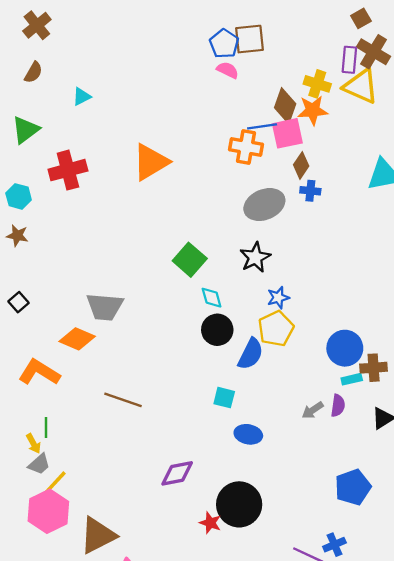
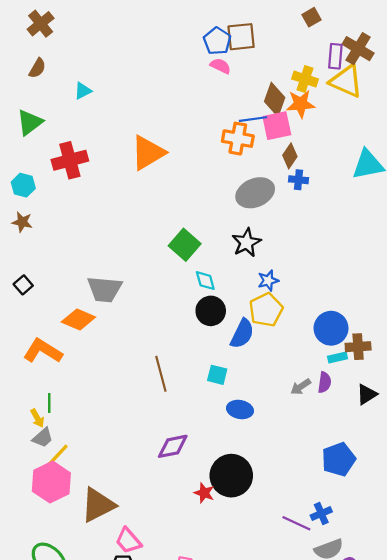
brown square: (361, 18) -> (311, 17), moved
brown line: (123, 400) -> (161, 374), moved, turned 56

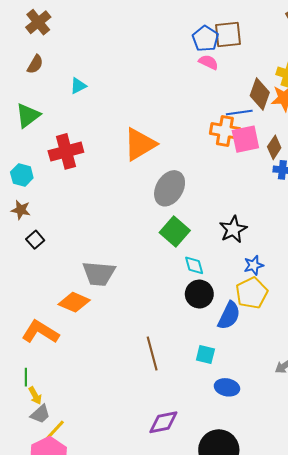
pink square: (277, 126) -> (245, 139), moved
gray ellipse: (255, 193) -> (170, 188), moved, turned -36
black square: (23, 285) -> (35, 240), moved
green line: (49, 403) -> (26, 377), moved

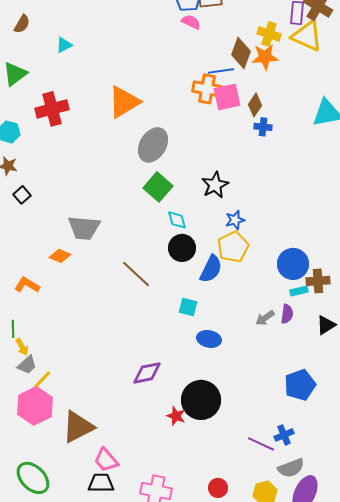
orange diamond: (74, 302) -> (60, 256), size x0.7
orange L-shape: (40, 332) -> (27, 285), size x0.7
brown line: (152, 354) -> (136, 274), moved, turned -32

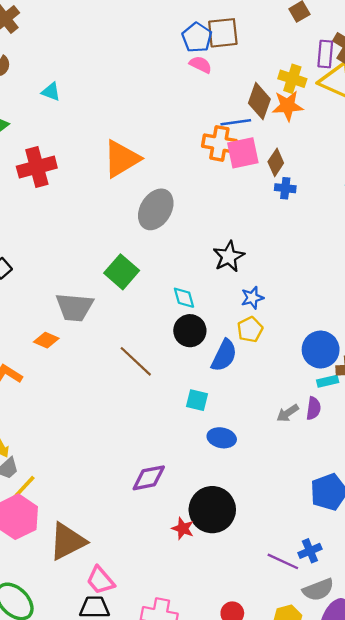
cyan triangle: (64, 45) -> (51, 92), turned 48
green square: (158, 187) -> (122, 272), moved
yellow pentagon: (233, 247) -> (250, 329), size x0.7

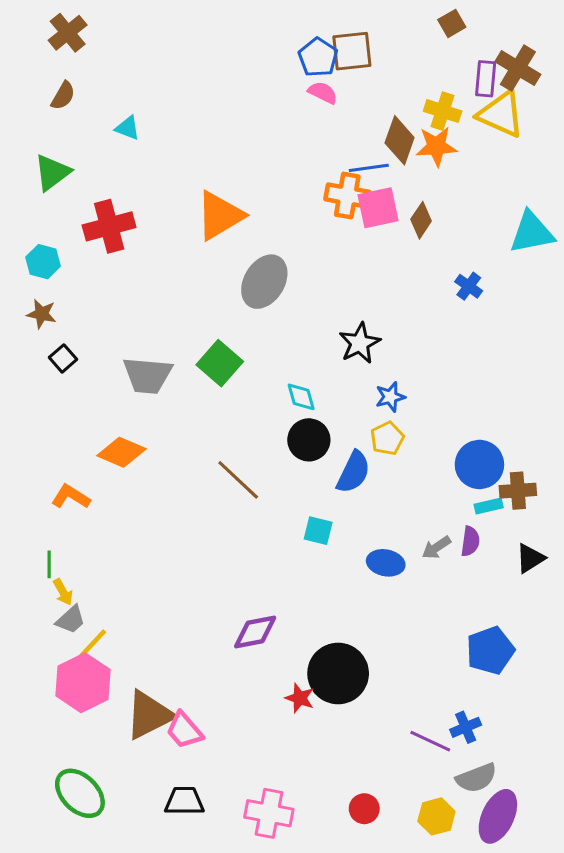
blue cross: (285, 188) -> (469, 286), moved, turned 30
gray trapezoid: (75, 307) -> (148, 375), moved
orange diamond: (46, 340) -> (121, 452), size x1.4
blue ellipse: (222, 438) -> (386, 563), moved
pink trapezoid: (100, 580) -> (184, 730), moved

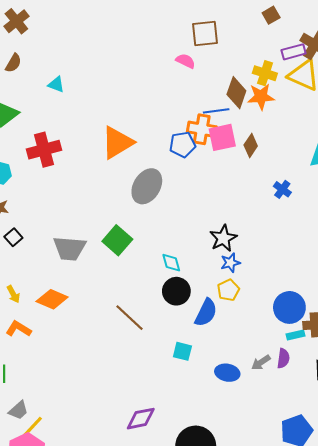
blue pentagon: (318, 57) -> (182, 145), moved, turned 30
purple rectangle: (486, 79) -> (294, 52), turned 70
black star: (360, 343) -> (223, 238), moved
yellow arrow: (63, 592) -> (13, 294), moved

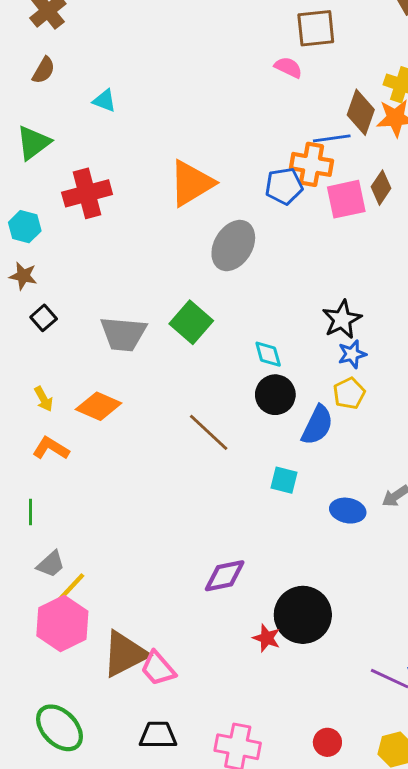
pink square: (222, 137) -> (346, 199), moved

